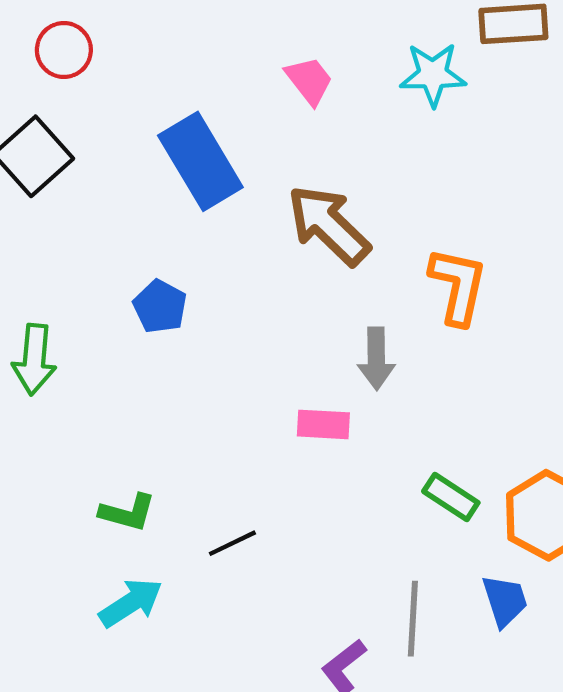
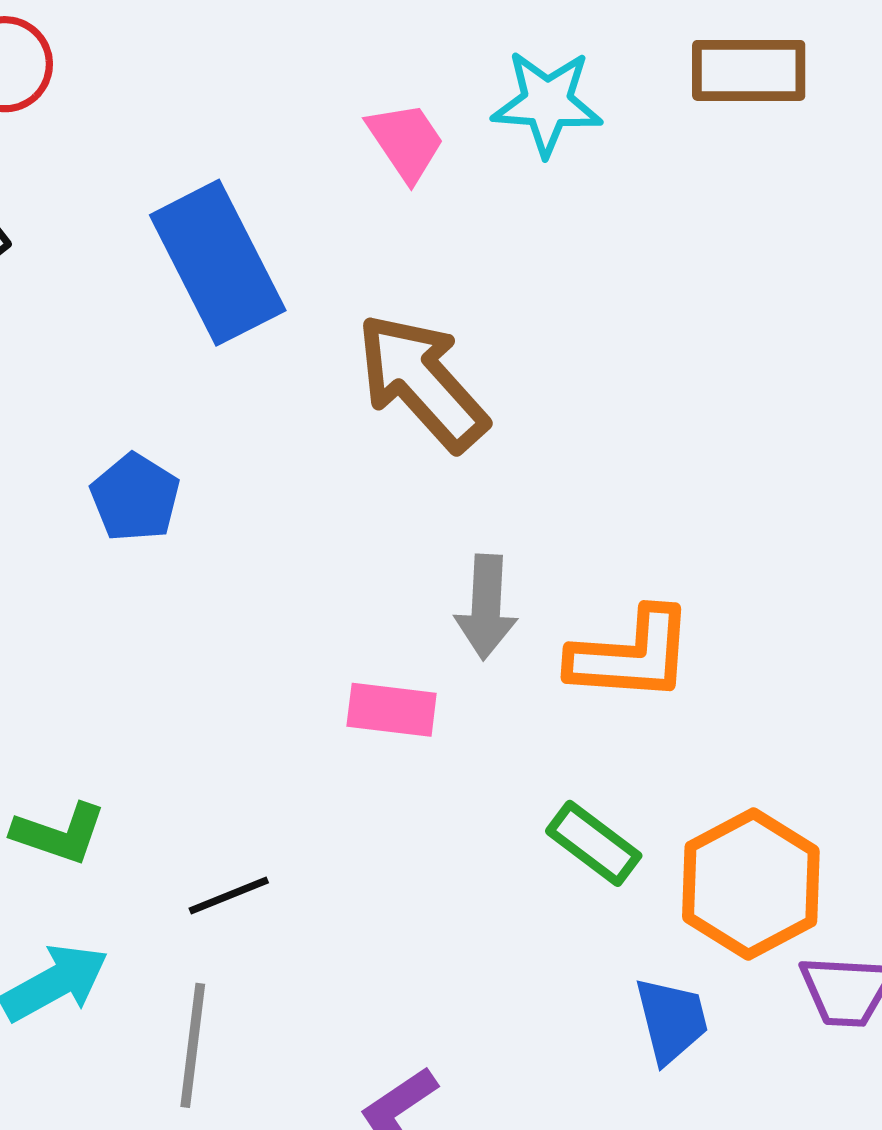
cyan star: (433, 75) -> (547, 103), moved
orange L-shape: (458, 286) -> (631, 655), moved, turned 78
gray line: (413, 619) -> (193, 1045), moved

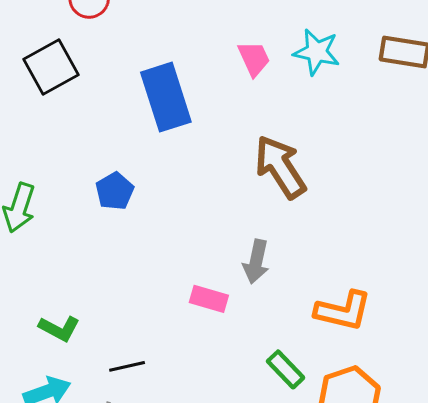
brown arrow: (422, 382) -> (280, 167), moved
orange L-shape: (631, 655) -> (343, 311), moved

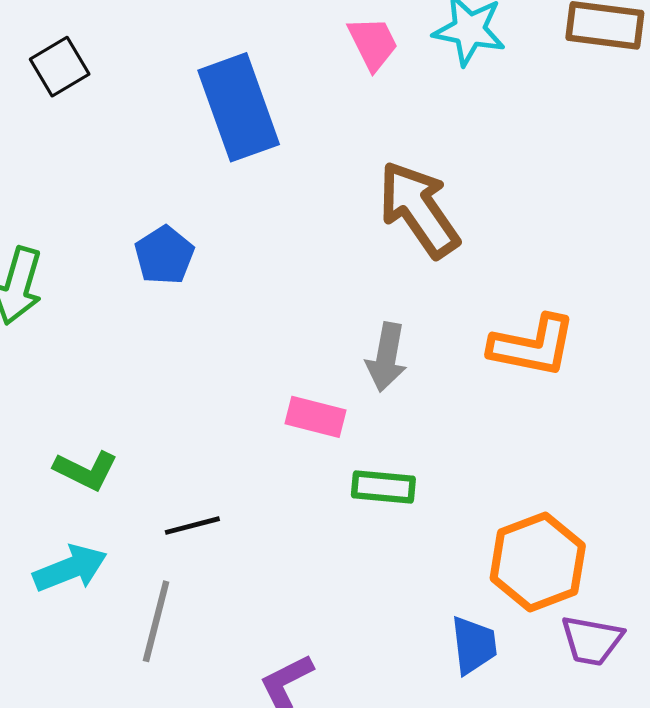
black square: (51, 67) -> (60, 67), size x0.7
orange L-shape: (343, 311) -> (533, 346), moved
green rectangle: (286, 369) -> (383, 487), moved, turned -39

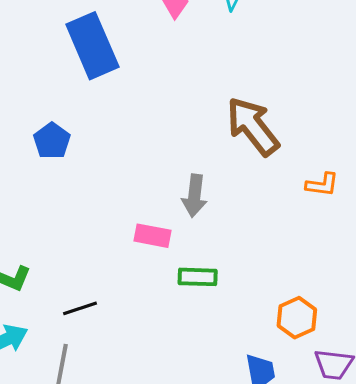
brown arrow: (419, 209) -> (253, 126), moved
orange L-shape: (533, 346) -> (322, 185), moved, size x0.6
orange hexagon: (538, 562) -> (297, 318), size x0.7

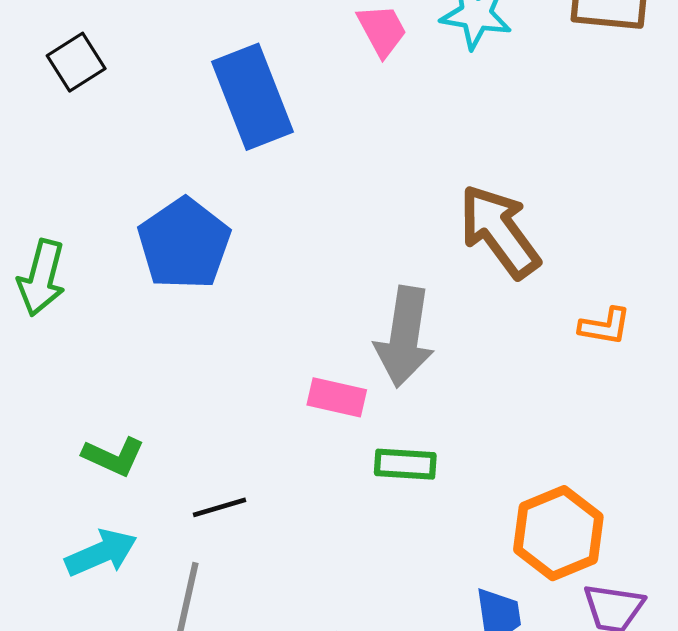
blue pentagon: (52, 141) -> (184, 244), size x1.6
gray arrow: (194, 196) -> (404, 337), size x1.5
orange hexagon: (297, 318) -> (558, 533), size x1.4

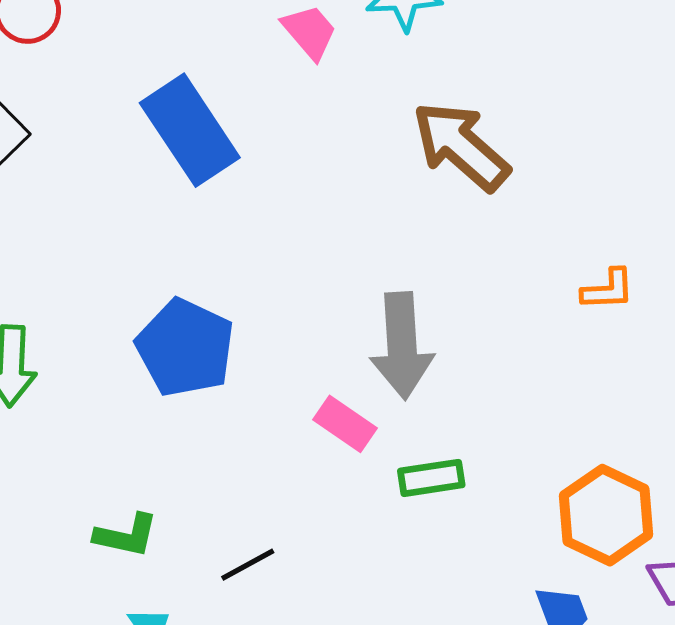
brown arrow: (499, 231) -> (461, 146), moved
blue pentagon: (184, 244) -> (185, 348), moved
pink rectangle: (337, 397) -> (345, 424), turned 34

